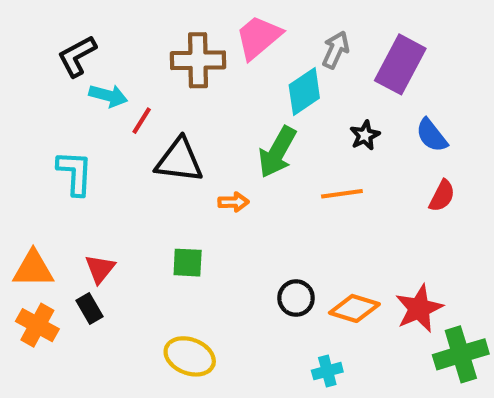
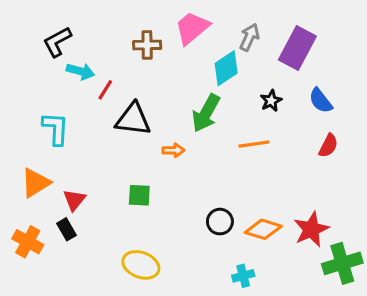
brown cross: (198, 60) -> (147, 45), size x0.7
orange triangle: (33, 269) -> (36, 183), moved, turned -32

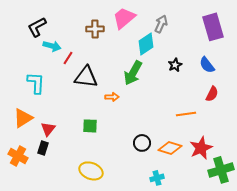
purple rectangle: (297, 48) -> (213, 27), moved, turned -44
orange line: (254, 144) -> (186, 114), moved
black rectangle: (67, 229) -> (43, 148), turned 48

